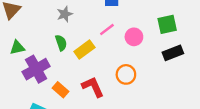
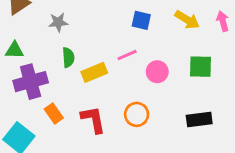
gray star: (65, 14) -> (58, 22), moved
black rectangle: (173, 53) -> (199, 119), moved

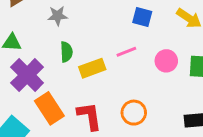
pink circle: (157, 72) -> (166, 61), moved
purple cross: (31, 82) -> (27, 75), turned -32
orange rectangle: (54, 113) -> (49, 108), size x1.5

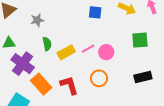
pink line: (126, 52) -> (88, 49), moved
pink circle: (166, 61) -> (106, 52), moved

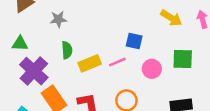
blue square: (95, 12) -> (134, 41), moved
pink circle: (106, 52) -> (152, 69), moved

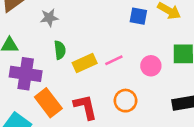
blue square: (134, 41) -> (138, 16), moved
purple cross: (34, 71) -> (26, 74), turned -32

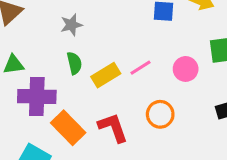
gray star: (49, 18) -> (71, 25), moved

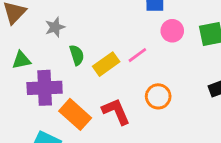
gray star: (71, 25) -> (55, 27), moved
pink circle: (186, 69) -> (172, 31), moved

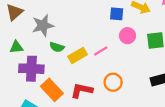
gray star: (55, 27) -> (43, 25), size x1.5
green semicircle: (77, 55) -> (57, 47), turned 120
red L-shape: (116, 111) -> (82, 90), turned -60

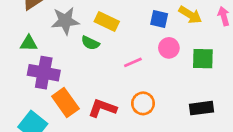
green semicircle: (57, 47) -> (90, 43), moved
yellow rectangle: (78, 55) -> (107, 21), moved, turned 48

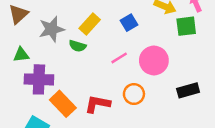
blue square: (159, 19) -> (129, 23), moved, turned -35
yellow rectangle: (107, 21) -> (90, 24), turned -65
pink circle: (169, 48) -> (154, 61), moved, size x1.5
green square: (203, 59) -> (186, 26), moved

